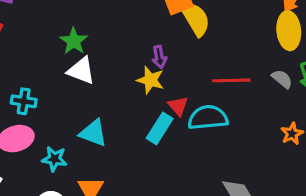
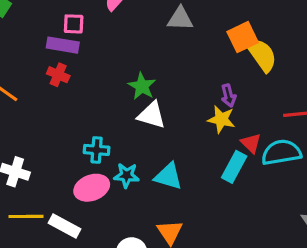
cyan star: (54, 159) -> (126, 175), moved

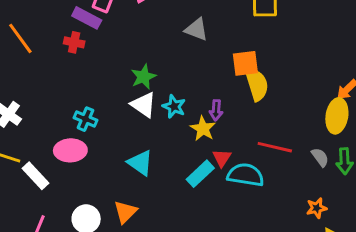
red cross: (58, 75) -> (74, 42), turned -30
cyan star: (126, 175) -> (174, 106), moved

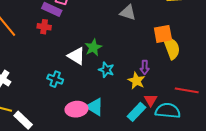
white triangle: (144, 105) -> (76, 56), moved
cyan star: (174, 106) -> (106, 70), moved
pink ellipse: (70, 150) -> (76, 109), moved

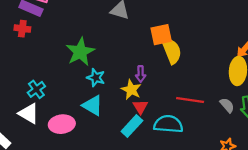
green star: (93, 47) -> (80, 52), size x1.4
white triangle: (76, 56) -> (29, 113), moved
cyan cross: (55, 79) -> (36, 89), turned 35
red triangle: (151, 100) -> (140, 107), moved
cyan triangle: (95, 107) -> (93, 105), moved

